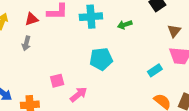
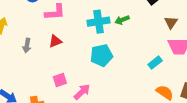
cyan cross: (91, 17) -> (99, 22), moved
red triangle: (32, 19) -> (55, 41), moved

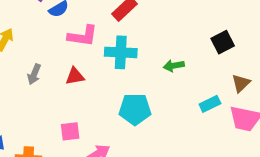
cyan cross: (99, 22) -> (121, 52), moved
cyan rectangle: (155, 63) -> (210, 104), moved

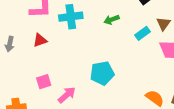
cyan rectangle: (210, 104) -> (142, 33), moved
cyan pentagon: (135, 109) -> (102, 73), moved

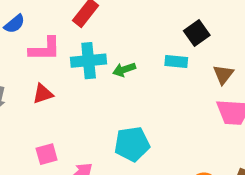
green arrow: (112, 20) -> (124, 70), moved
cyan rectangle: (142, 33) -> (176, 61), moved, turned 40

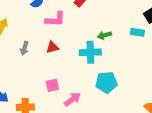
cyan cross: (89, 61) -> (90, 52), moved

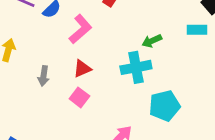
pink L-shape: (55, 19) -> (80, 29), turned -35
pink square: (52, 85) -> (79, 97), moved, turned -32

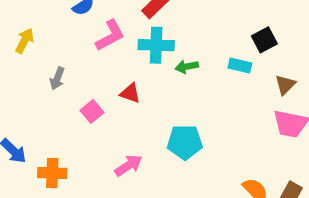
cyan cross: (136, 67) -> (156, 45), moved
red triangle: (82, 69) -> (130, 93), moved, turned 30

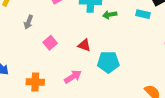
red triangle: (130, 93) -> (84, 45), moved
orange cross: (52, 173) -> (35, 82), moved

